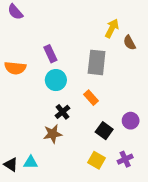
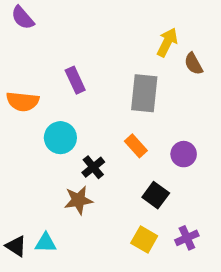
cyan circle: (56, 80) -> (60, 138), moved
purple circle: (131, 121) -> (184, 154), moved

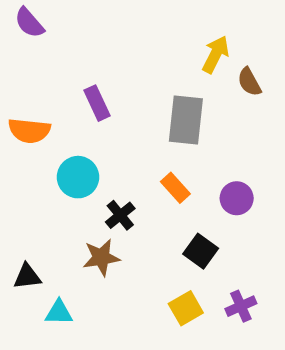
yellow square: (144, 240) -> (186, 308), turned 30
black triangle: (16, 246) -> (27, 277), moved, turned -40

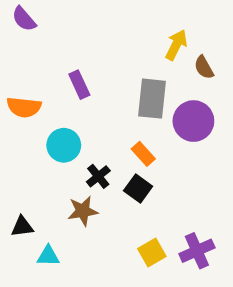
purple circle: (237, 198) -> (193, 121), moved, size x1.5
black square: (201, 251) -> (138, 188), moved
purple cross: (241, 306) -> (197, 251), size x1.4

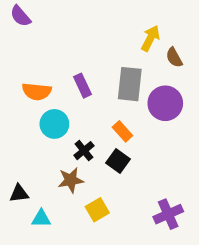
purple rectangle: (79, 85) -> (83, 86), moved
orange semicircle: (24, 107) -> (37, 91), moved
yellow square: (152, 252) -> (97, 210), moved

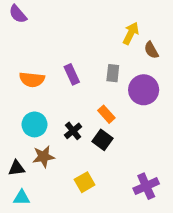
gray rectangle: (130, 84) -> (113, 73), size x0.6
cyan circle: (54, 124) -> (35, 124), moved
brown star: (71, 180) -> (43, 157), moved
cyan triangle: (41, 219) -> (22, 198), moved

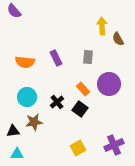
yellow arrow: (131, 33) -> (102, 26), turned -30
purple circle: (144, 90) -> (109, 84), moved
yellow square: (85, 182) -> (78, 148), moved

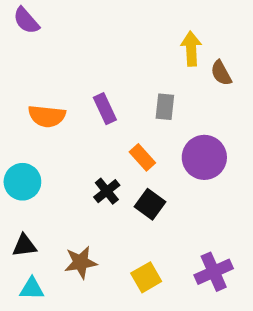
orange rectangle: (83, 89) -> (142, 157), moved
cyan circle: (27, 97) -> (22, 182), moved
brown star: (34, 122) -> (81, 262), moved

